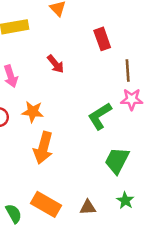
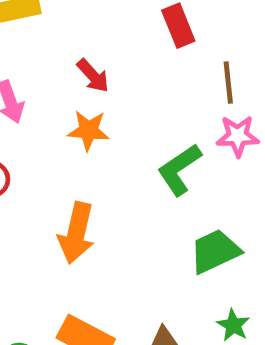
orange star: (33, 112) -> (88, 130), moved
green trapezoid: (117, 161) -> (215, 251), turned 40

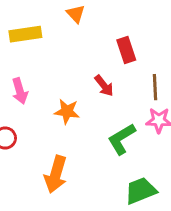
red arrow: (93, 76) -> (104, 86), moved

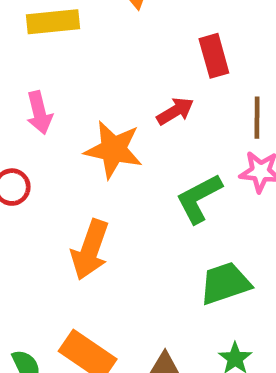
red arrow: (104, 86) -> (175, 111), turned -85
orange star: (67, 111) -> (113, 150), size x1.4

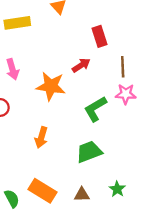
orange arrow: (90, 250) -> (41, 137), size x0.7
green trapezoid: (225, 283) -> (89, 152), moved

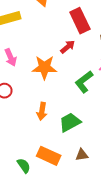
red rectangle: (100, 36) -> (80, 21), size x1.4
green trapezoid: (89, 152) -> (70, 122), moved

